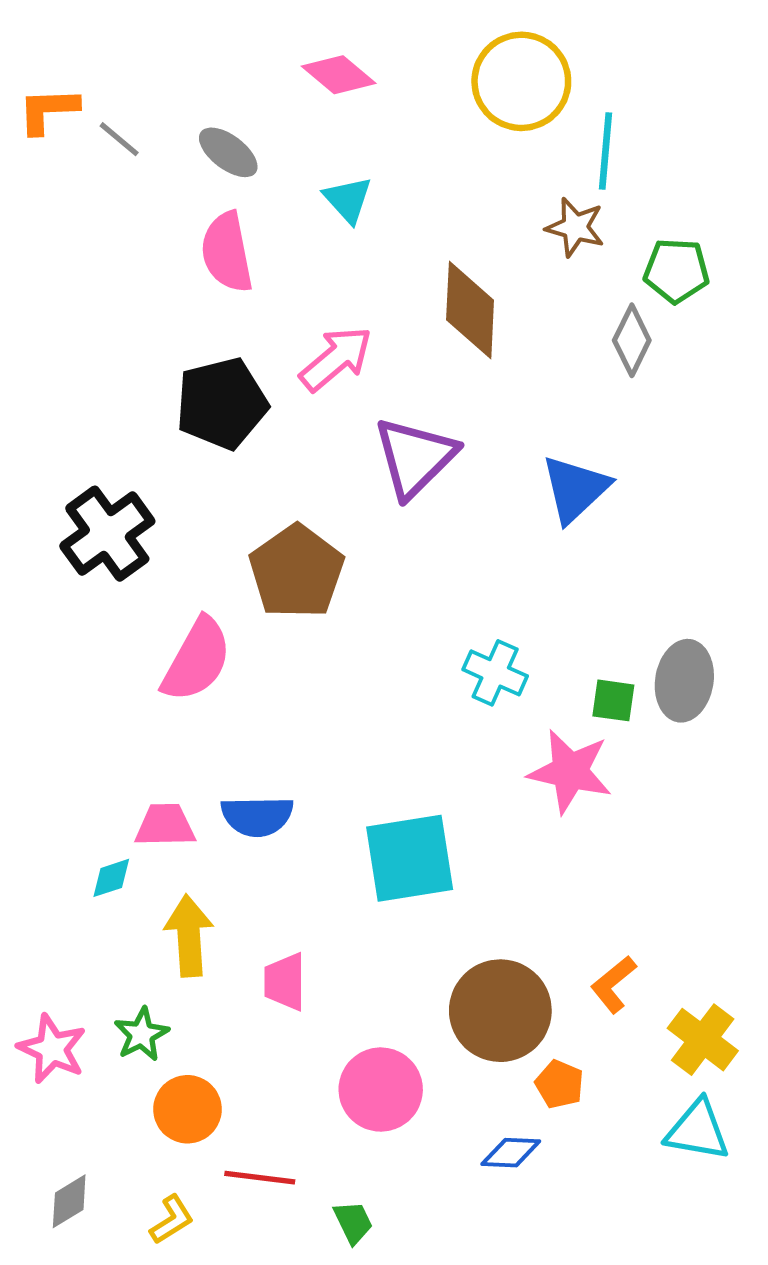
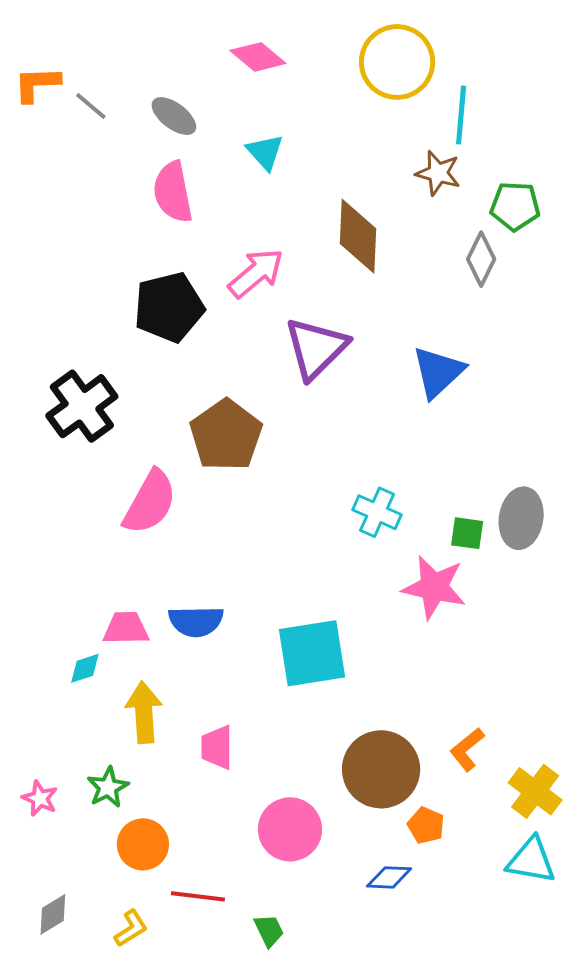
pink star: (52, 1049) -> (40, 798), size x0.7

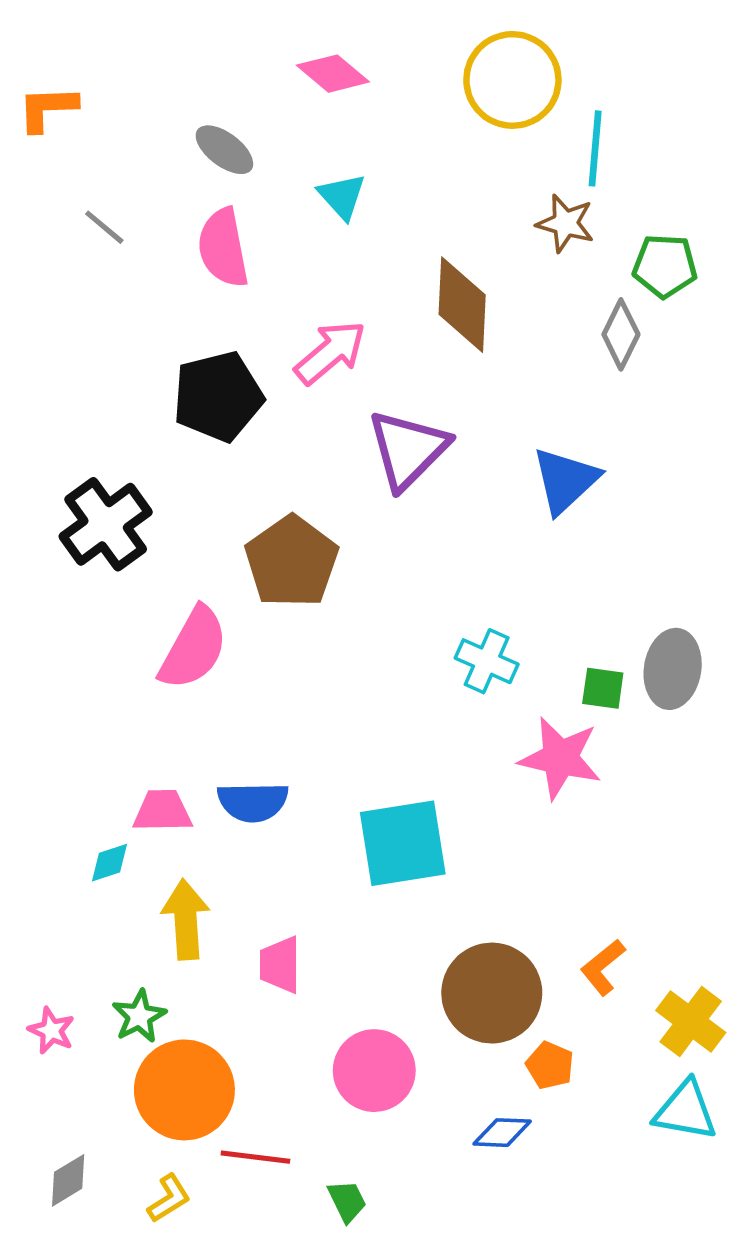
gray line: (91, 106) -> (104, 227), moved
orange circle: (143, 844) -> (184, 1090), size x1.5

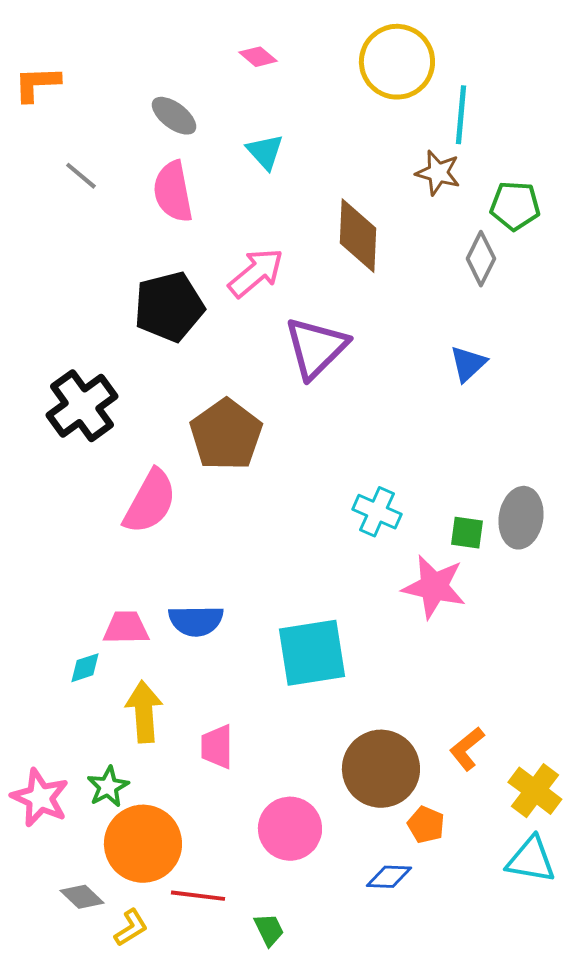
pink diamond: (333, 74) -> (258, 57), size x0.7
blue triangle: (565, 480) -> (468, 364), moved, size x0.7
pink star: (51, 1031) -> (40, 798), size x1.6
gray diamond: (68, 1180) -> (82, 897), moved, turned 75

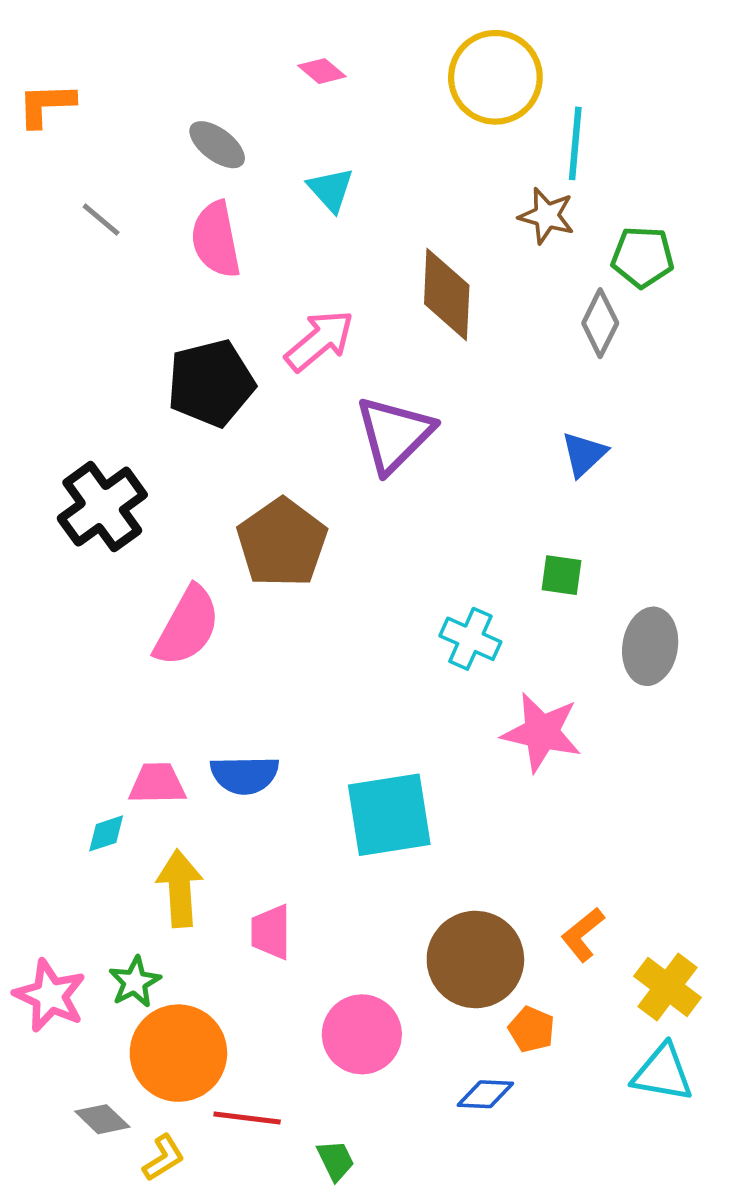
green square: (467, 533) -> (562, 575), moved

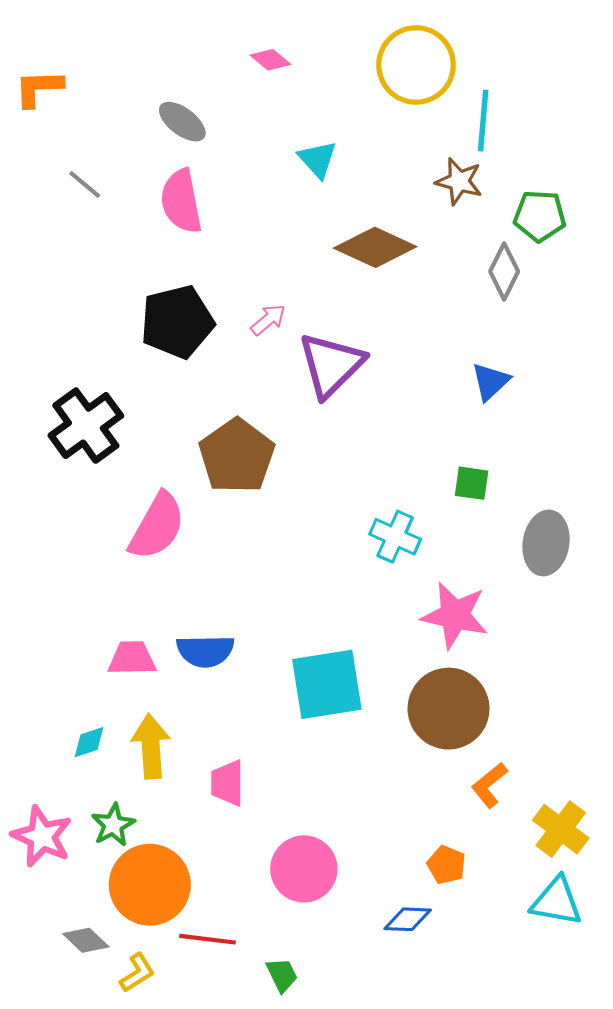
cyan triangle: (331, 190) -> (317, 159), moved
brown diamond: (447, 294) -> (375, 247), turned -68
pink arrow: (319, 341) -> (268, 320), moved, size x0.6
cyan diamond: (106, 833) -> (89, 742), moved
brown circle: (475, 959) -> (449, 709), moved

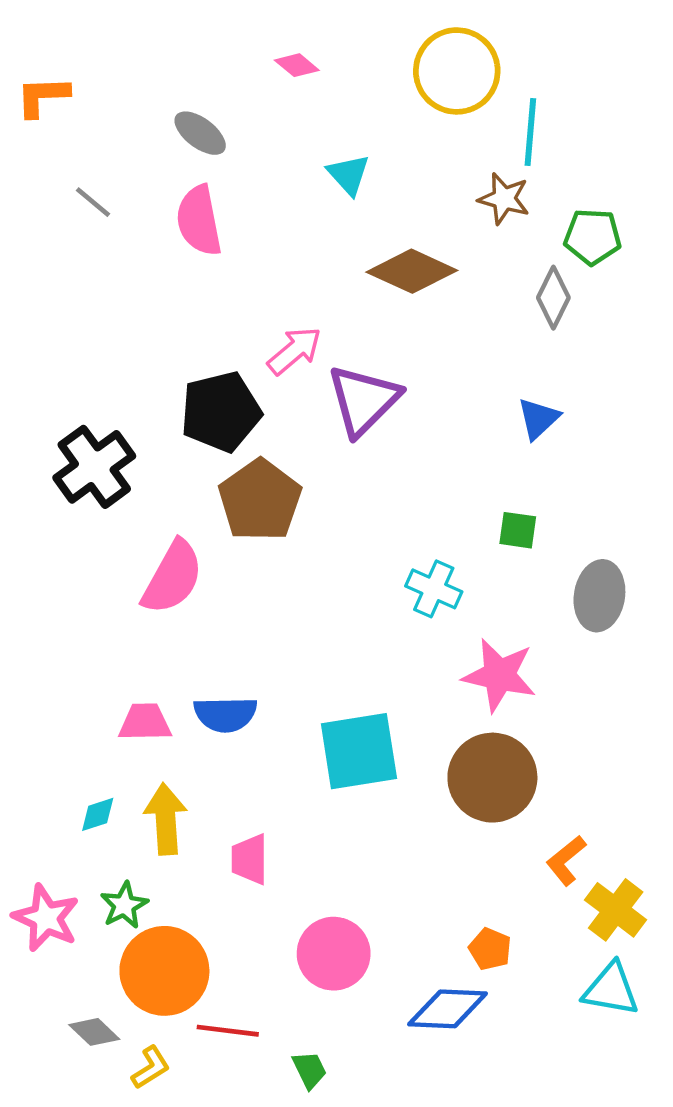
pink arrow: (268, 320) -> (294, 351), size x1.4
black pentagon: (177, 322) -> (221, 412), moved
orange L-shape: (489, 785) -> (566, 860), moved
blue diamond: (408, 919) -> (448, 1009), size x1.5

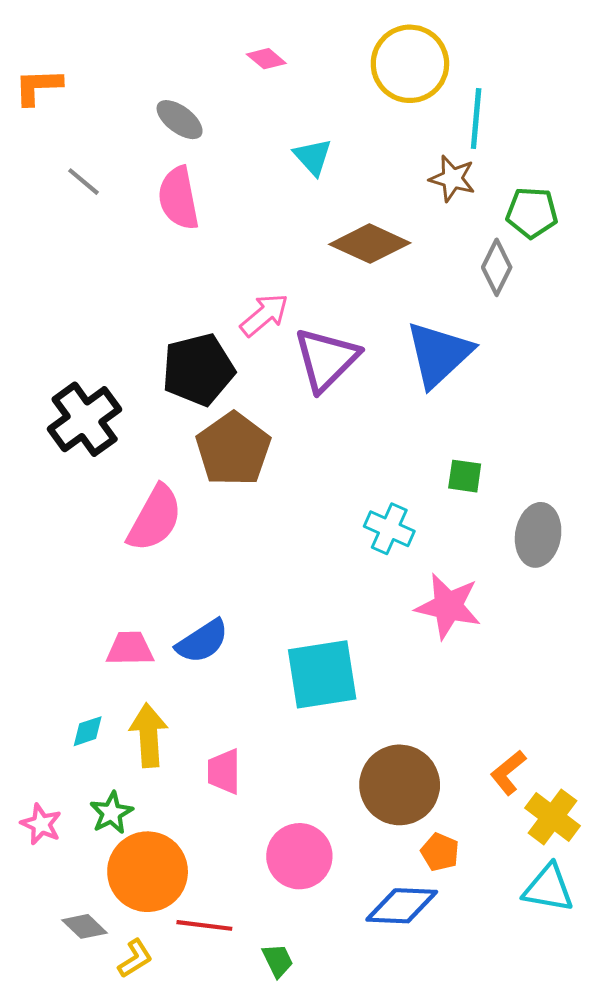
blue triangle: (538, 419) -> (439, 354), moved, size x1.8
blue semicircle: (225, 714) -> (202, 641), turned -32
brown circle: (492, 778) -> (400, 785), moved
pink star: (46, 918) -> (41, 824), size x0.7

